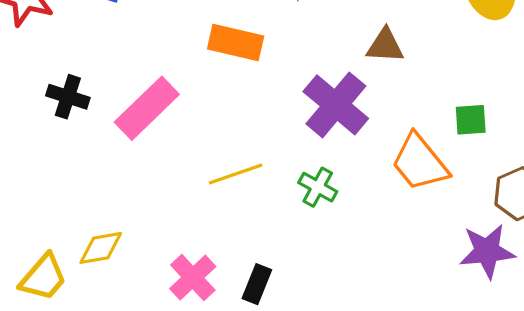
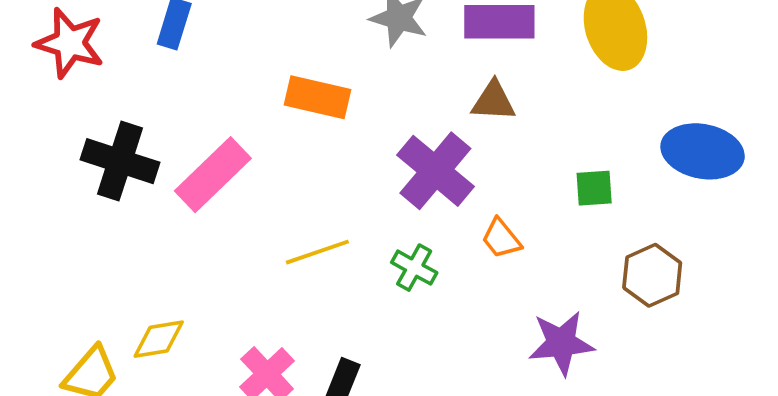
black cross: (68, 97) -> (120, 161), size x1.5
orange trapezoid: (420, 162) -> (501, 239), moved, size x0.6
purple star: (487, 251) -> (561, 343), moved

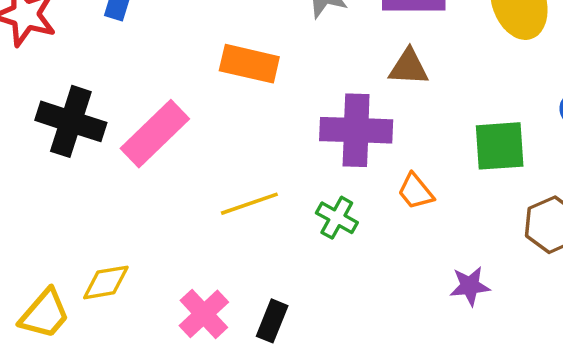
purple cross: (435, 171) -> (356, 130), turned -38
green square: (594, 188) -> (500, 146), size x1.5
purple star: (561, 343) -> (470, 286), size x0.7

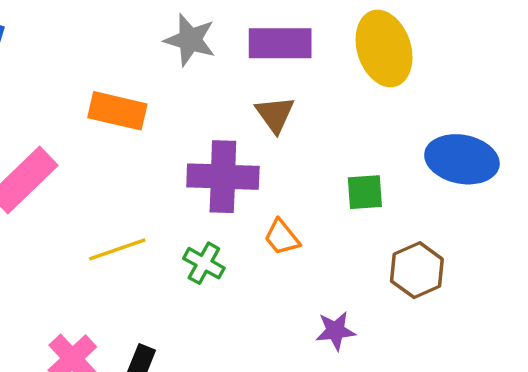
brown triangle: (409, 67) -> (275, 114), turned 51
green square: (500, 146) -> (365, 192), size x0.7

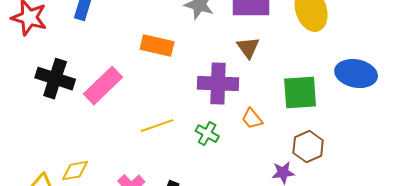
green square: (365, 192) -> (300, 93), size x1.6
brown hexagon: (417, 270) -> (308, 147), moved

